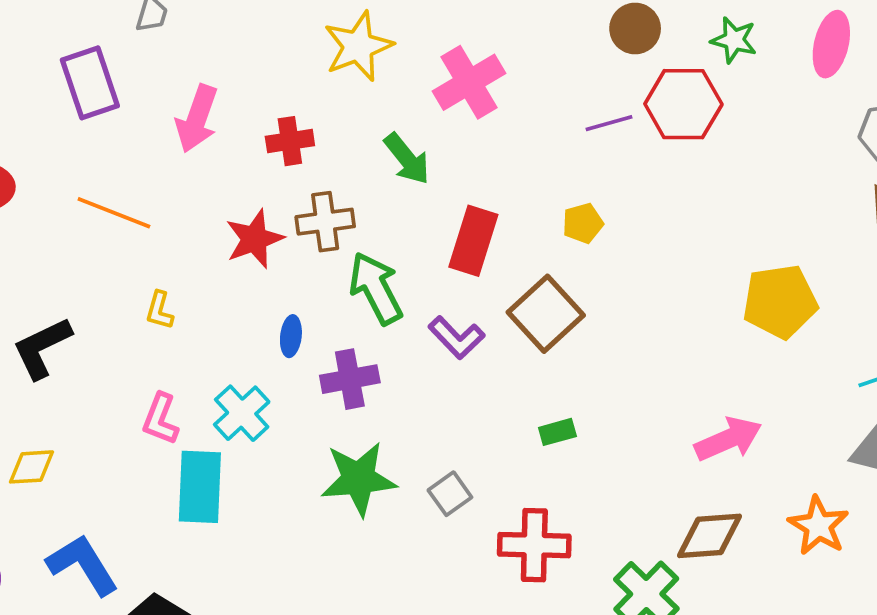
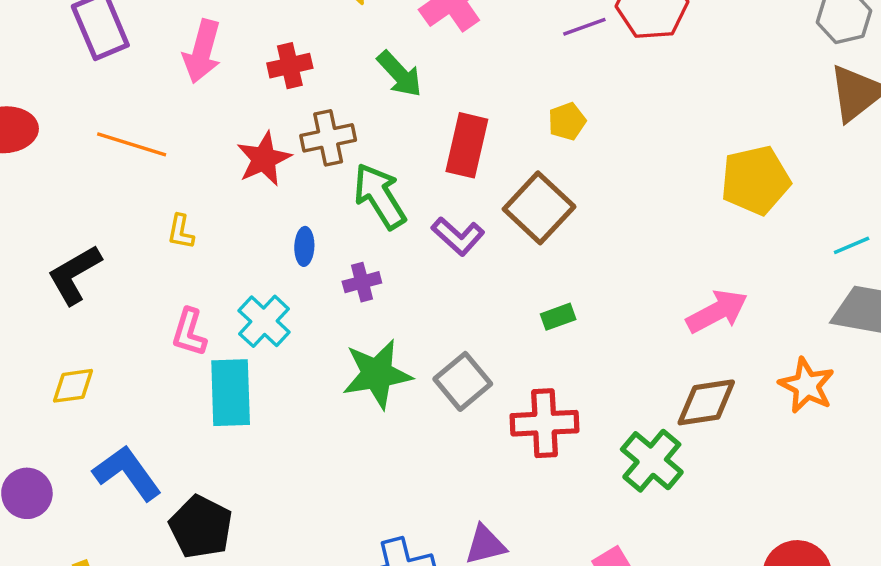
purple cross: (350, 379) -> (362, 282), size x0.7
gray square: (450, 494) -> (463, 381), size x1.4

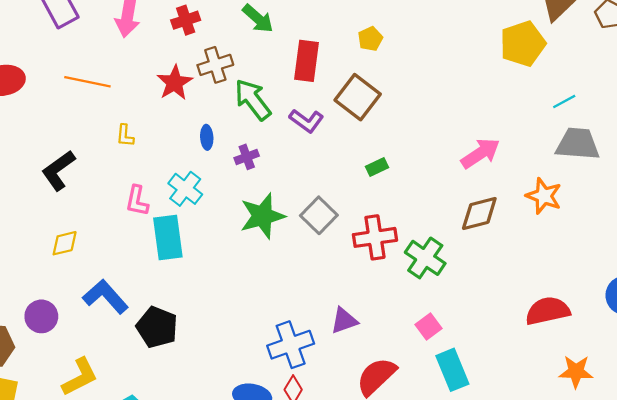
yellow pentagon: (755, 180) -> (523, 44), moved
green cross: (652, 461) -> (425, 258), moved

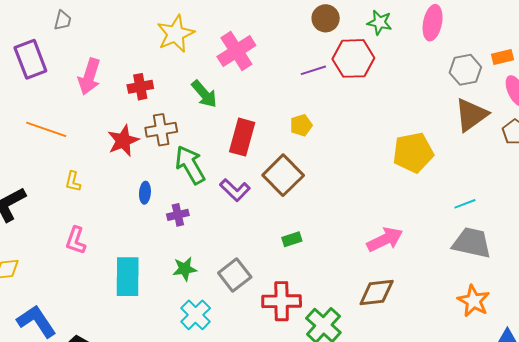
yellow pentagon: (523, 44) -> (413, 153), moved
cyan cross: (185, 189) -> (196, 315), moved
orange star: (544, 196) -> (474, 301), moved
green star: (262, 216) -> (185, 269), size x0.6
cyan rectangle: (168, 237) -> (128, 277), moved

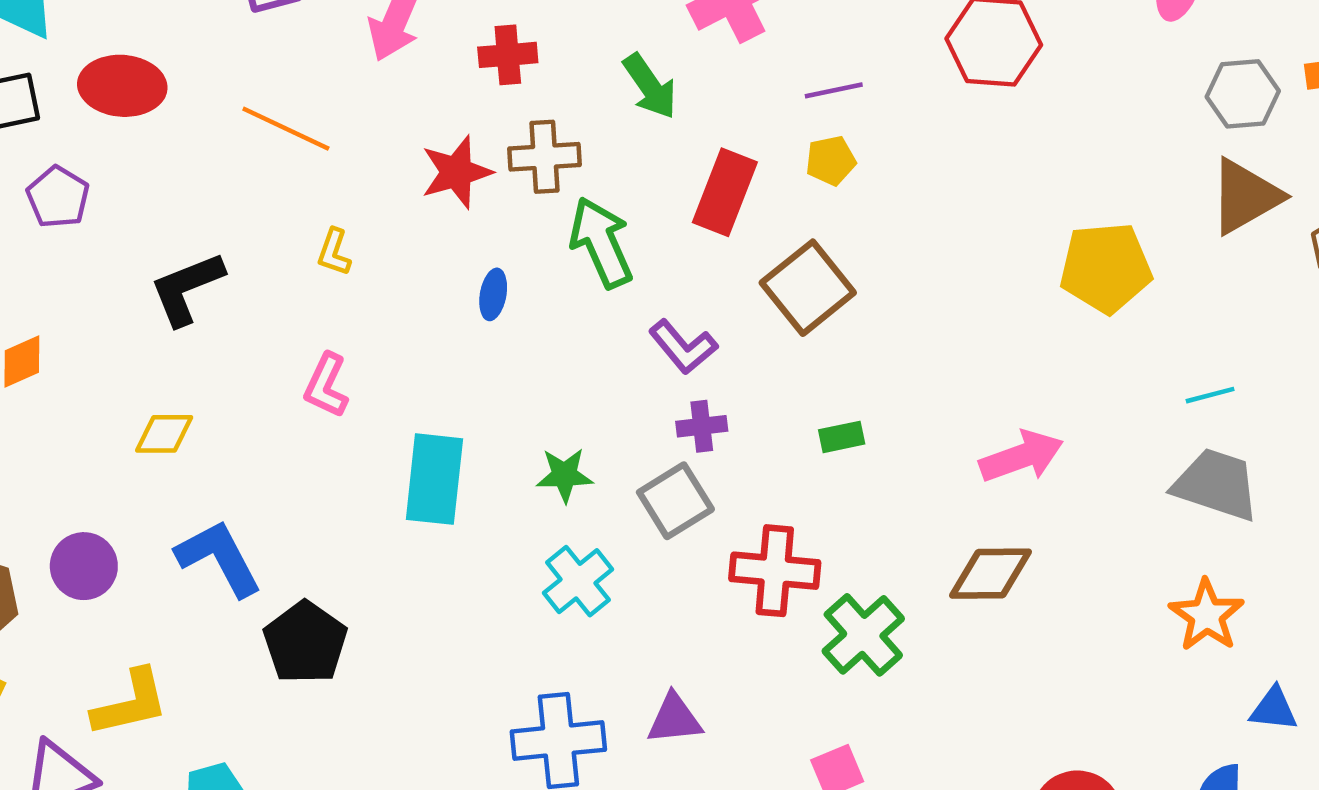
purple line: (313, 70) -> (834, 90), moved
yellow pentagon: (301, 125) -> (831, 161), moved
purple L-shape: (235, 190) -> (683, 347), moved
purple cross: (178, 215) -> (702, 426), moved
green rectangle: (292, 239) -> (842, 437), moved

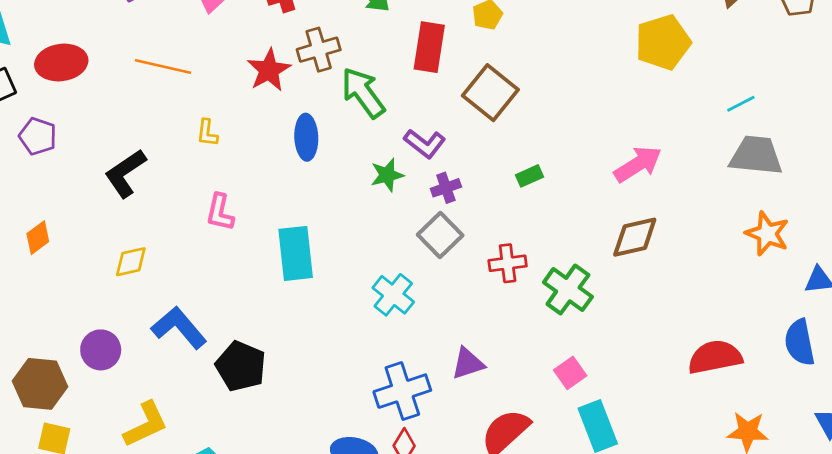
blue ellipse: (493, 294) -> (306, 137), size x1.5
green star: (565, 475) -> (387, 175), moved
red cross: (775, 571) -> (508, 263), size x0.7

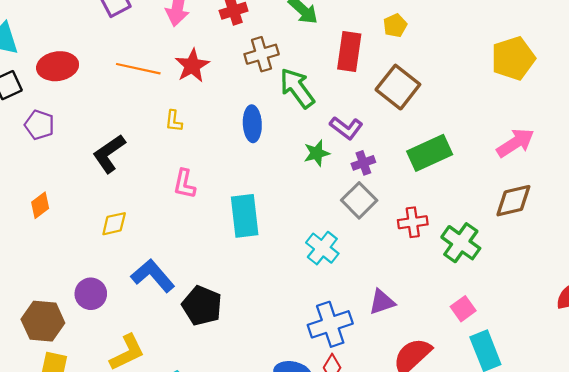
yellow pentagon: (663, 42) -> (513, 58), moved
red star: (269, 70) -> (192, 66), moved
green rectangle: (530, 176) -> (430, 153), size x2.0

